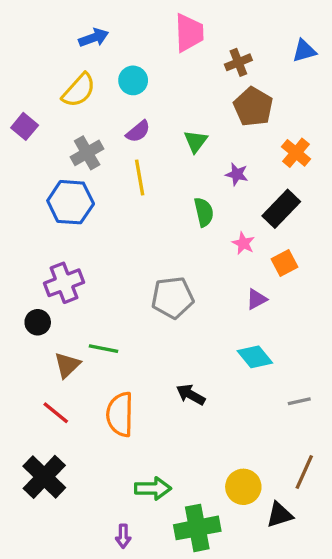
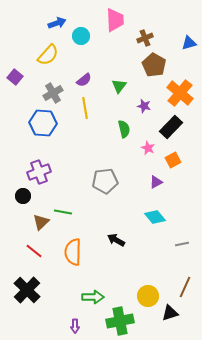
blue triangle: (304, 51) -> (189, 43), moved
cyan circle: (133, 80) -> (81, 36), moved
orange cross: (296, 153) -> (180, 93), size x1.5

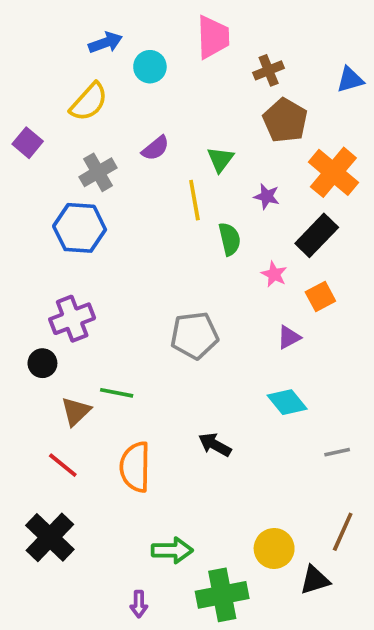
yellow line: (85, 108) -> (194, 200), moved

